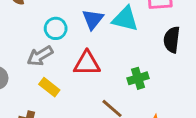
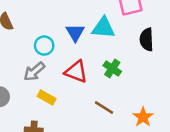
red triangle: (87, 63) -> (76, 72), turned 30
green cross: (138, 78) -> (112, 69), moved, turned -30

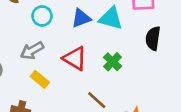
blue triangle: (75, 33) -> (81, 18), turned 30
cyan circle: (44, 46) -> (42, 16), moved

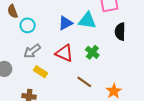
cyan circle: (42, 16) -> (28, 25), moved

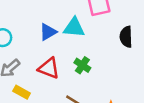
black semicircle: (120, 32) -> (126, 37), moved

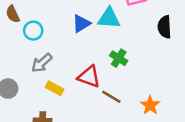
red triangle: (49, 68) -> (89, 77), moved

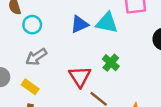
red triangle: (89, 77) -> (80, 77), turned 30
yellow rectangle: (55, 88) -> (30, 87), moved

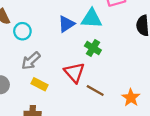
green cross: (111, 63) -> (93, 48), moved
yellow rectangle: (30, 87) -> (40, 84), moved

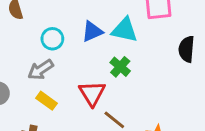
cyan circle: (22, 31) -> (52, 39), moved

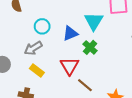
cyan triangle: (125, 30) -> (94, 21), turned 48
blue triangle: (92, 31) -> (70, 33), moved

